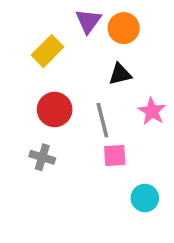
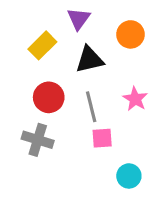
orange circle: (124, 28) -> (130, 34), moved
black triangle: (120, 74) -> (90, 60), moved, size x1.4
gray cross: (42, 157) -> (38, 140), size x1.4

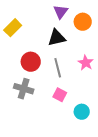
purple triangle: (79, 19) -> (61, 12), moved
yellow rectangle: (42, 45) -> (13, 28), moved
pink square: (102, 138) -> (60, 95), moved, turned 32

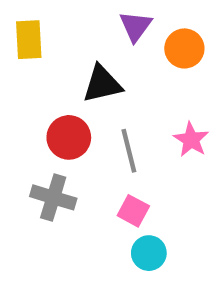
yellow rectangle: (13, 28) -> (29, 40), moved, turned -48
black triangle: (57, 38) -> (102, 84), moved
cyan circle: (82, 112) -> (149, 253), moved

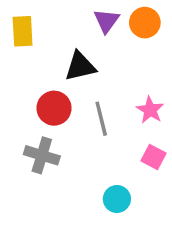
orange circle: (184, 48) -> (145, 23), moved
pink square: (133, 211) -> (154, 157), moved

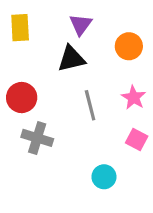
purple triangle: (106, 21) -> (81, 24), moved
orange circle: (145, 23) -> (129, 46), moved
red circle: (54, 108) -> (22, 98), moved

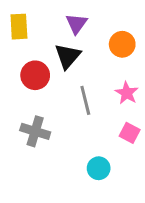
black triangle: (71, 59) -> (68, 56), turned -36
red circle: (22, 98) -> (35, 75), moved

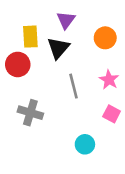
yellow rectangle: (19, 27) -> (30, 37), moved
red circle: (35, 75) -> (18, 64), moved

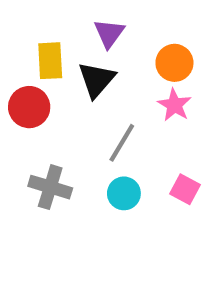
pink star: (109, 80) -> (174, 105), moved
gray line: (74, 86) -> (122, 143), turned 45
cyan circle: (85, 144) -> (124, 193), moved

